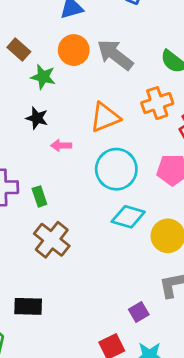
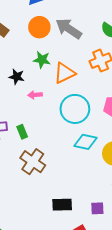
green star: (43, 77) -> (42, 60), moved
black rectangle: (28, 306) -> (62, 205), moved
purple square: (139, 312) -> (97, 208), turned 32

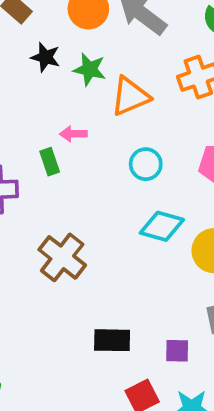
black star: (17, 77) -> (45, 57), moved
cyan circle: (75, 109) -> (146, 164), size x0.6
green rectangle: (22, 132) -> (50, 162), moved

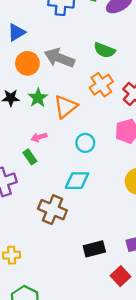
green star: (90, 69) -> (38, 98), turned -30
cyan diamond: (162, 226) -> (77, 181), moved

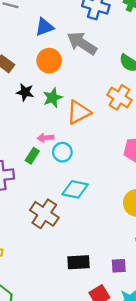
gray arrow: (59, 58) -> (82, 43), moved
orange cross: (101, 85) -> (119, 97), turned -35
cyan circle: (85, 143) -> (62, 152), moved
green rectangle: (30, 157) -> (32, 156), turned 56

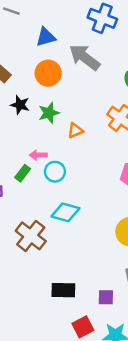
orange triangle: (79, 112) -> (75, 131), size x0.6

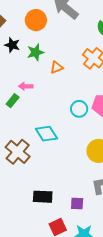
cyan circle: (55, 172) -> (79, 109), moved
cyan diamond: (65, 212) -> (46, 134), turned 40

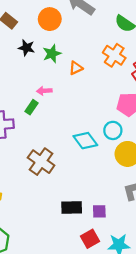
cyan circle: (79, 109) -> (113, 130), moved
cyan diamond: (46, 134) -> (85, 141), moved
purple square: (77, 203) -> (99, 211), moved

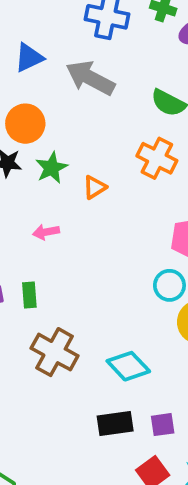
orange circle: (50, 19) -> (25, 124), moved
green rectangle: (31, 107) -> (29, 295), moved, turned -32
cyan diamond: (85, 141) -> (128, 366), moved

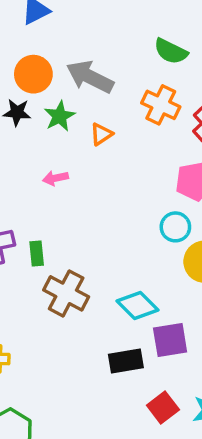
gray arrow: (90, 78) -> (90, 77), moved
green rectangle: (29, 295) -> (37, 253), moved
purple square: (163, 425) -> (170, 340), moved, size x1.5

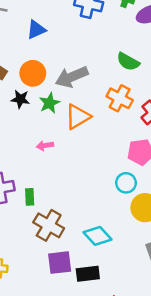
gray arrow: (90, 77) -> (72, 77), turned -52
orange triangle: (101, 134) -> (78, 117), size x1.6
purple square: (170, 340) -> (60, 263), moved

